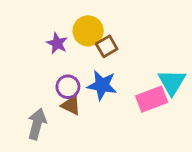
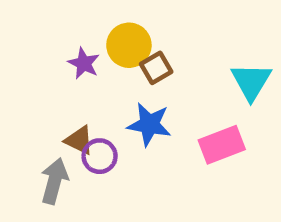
cyan triangle: (172, 82) -> (251, 81), moved
purple circle: (68, 87) -> (100, 156), moved
brown triangle: (71, 105) -> (79, 140), moved

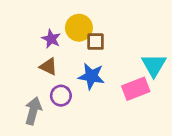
brown square: (156, 68) -> (96, 42), turned 30
cyan triangle: (251, 81) -> (154, 65), moved
brown triangle: (79, 140) -> (48, 67), moved

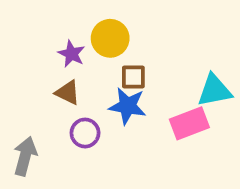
brown square: (96, 42) -> (133, 77), moved
cyan triangle: (154, 65) -> (215, 90), turned 48
gray arrow: (33, 111) -> (25, 156), moved

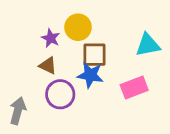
brown square: (133, 77) -> (94, 55), size x1.4
cyan triangle: (215, 90) -> (148, 45), moved
purple circle: (85, 133) -> (60, 94), size x1.4

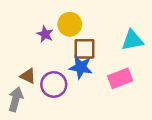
brown triangle: (48, 66) -> (28, 76), moved

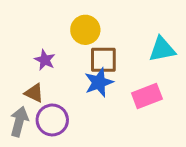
purple star: (45, 34) -> (45, 60), moved
blue star: (81, 67) -> (99, 82), turned -30
purple circle: (54, 84) -> (52, 120), moved

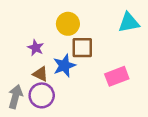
cyan triangle: (162, 49) -> (129, 23), moved
blue star: (99, 82) -> (64, 66), moved
brown triangle: (34, 93) -> (40, 74), moved

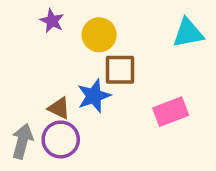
purple star: (36, 48) -> (52, 21), moved

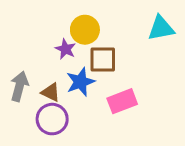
purple star: (52, 21) -> (66, 49), moved
pink rectangle: (171, 112) -> (122, 101), moved
gray arrow: (22, 141) -> (19, 86), moved

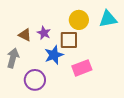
yellow circle: (85, 30) -> (79, 20), moved
brown triangle: (51, 92) -> (25, 35), moved

